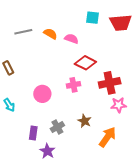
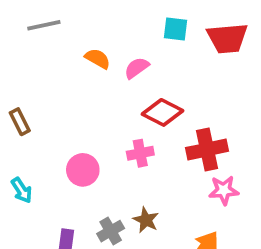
gray line: (23, 32) -> (44, 25), moved
pink semicircle: (71, 39) -> (137, 68), turned -56
brown star: (84, 121) -> (146, 220), moved

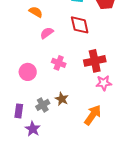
pink semicircle: (137, 68) -> (47, 33), moved
red diamond: (163, 112) -> (80, 25), moved, turned 50
pink cross: (140, 153) -> (59, 63), turned 32

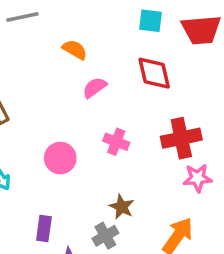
gray cross: (43, 105) -> (105, 236), moved

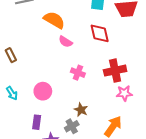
orange semicircle: (75, 50) -> (54, 20), size x1.5
pink semicircle: (95, 88) -> (66, 42), turned -112
pink circle: (60, 158) -> (43, 91), moved

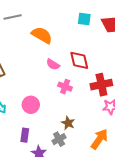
red diamond: (100, 33) -> (79, 60), moved
pink semicircle: (66, 42) -> (53, 64), moved

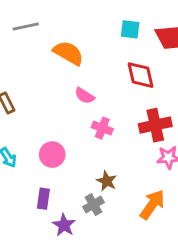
red diamond: (79, 60) -> (141, 75), moved

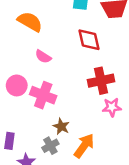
pink cross: (102, 128) -> (43, 95), moved, size x1.5
pink circle: (52, 155) -> (17, 85), moved
orange arrow: (152, 205) -> (84, 146), moved

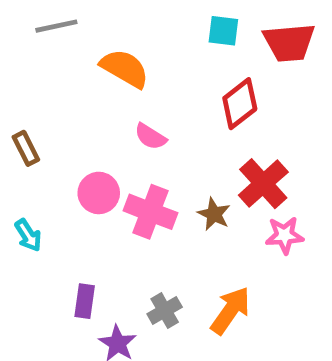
red diamond: (89, 40) -> (240, 104), turned 65
red cross: (101, 81) -> (263, 184), turned -30
brown star: (61, 126) -> (214, 214), moved

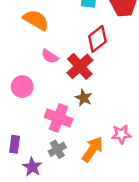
red cross: (263, 184) -> (80, 66), moved
pink cross: (150, 212) -> (59, 118), moved
pink star: (284, 235) -> (121, 134), moved

